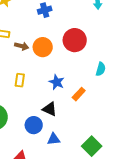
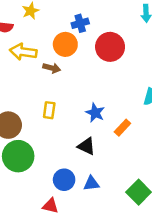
red circle: (75, 40) -> (110, 47), moved
orange circle: (43, 47) -> (65, 44), moved
blue circle: (34, 125) -> (64, 180), moved

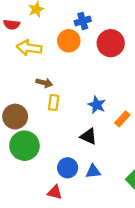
brown arrow: (52, 68) -> (44, 83), moved

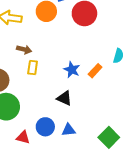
orange rectangle: (122, 119) -> (95, 71), moved
red triangle: (55, 192) -> (23, 137), moved

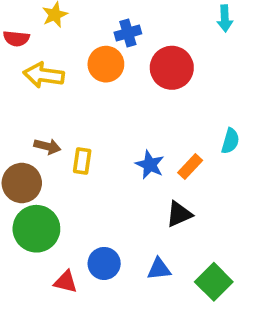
brown arrow: (24, 49) -> (47, 146), moved
black triangle: (64, 98) -> (179, 214), moved, turned -49
blue triangle: (69, 130) -> (159, 269), moved

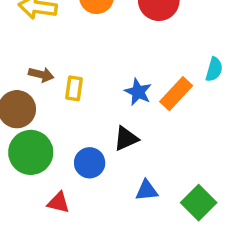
orange rectangle: (190, 167) -> (176, 94), size x1.4
black triangle: (179, 214) -> (126, 139), moved
blue circle: (104, 263) -> (90, 163), moved

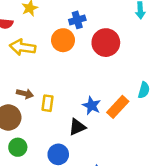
black triangle: (126, 139) -> (77, 127), moved
green circle: (31, 152) -> (18, 147), size x0.6

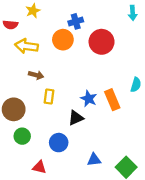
brown arrow: (25, 94) -> (36, 75), moved
orange rectangle: (118, 107) -> (112, 100), turned -66

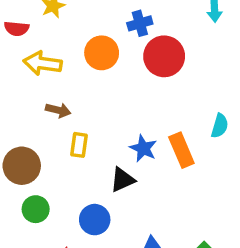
blue cross: (76, 21) -> (140, 23), moved

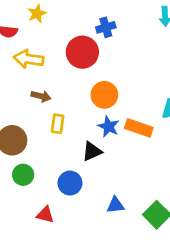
orange circle: (102, 53) -> (104, 95), moved
red circle: (164, 56) -> (82, 52), moved
orange rectangle: (181, 150) -> (139, 128), turned -48

